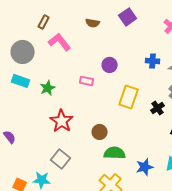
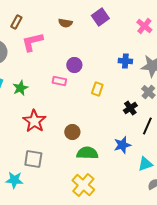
pink L-shape: (60, 42) -> (32, 42), turned -65
purple circle: (110, 65) -> (74, 65), moved
yellow rectangle: (129, 97) -> (97, 89), moved, size x0.6
gray square: (61, 159) -> (33, 159), turned -30
blue star: (145, 167) -> (122, 145), moved

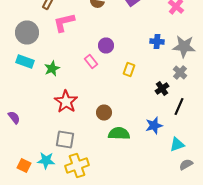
pink rectangle: (59, 81) -> (91, 62), turned 40
yellow cross: (83, 185) -> (77, 166), moved, turned 30

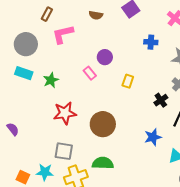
blue cross: (157, 42) -> (151, 42), moved
red star: (66, 102) -> (65, 113), turned 30
brown circle: (104, 112) -> (103, 124), size x1.6
green semicircle: (119, 134) -> (103, 163), moved

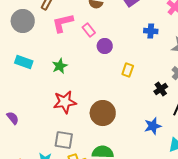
gray circle: (26, 44) -> (23, 21), moved
pink rectangle: (90, 73) -> (89, 30), moved
green star: (51, 80) -> (60, 66), moved

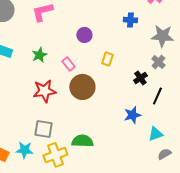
pink rectangle: (89, 30) -> (68, 64), moved
brown circle: (103, 113) -> (82, 87), moved

